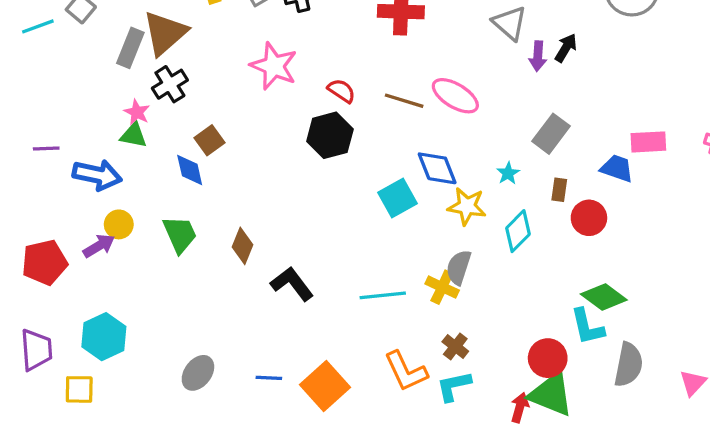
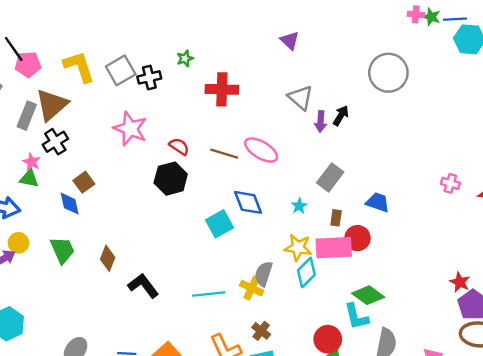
pink rectangle: (648, 142) -> (334, 248), moved, size x1.4
yellow star: (467, 206) -> (298, 248), moved
cyan diamond: (518, 231) -> (306, 273), moved

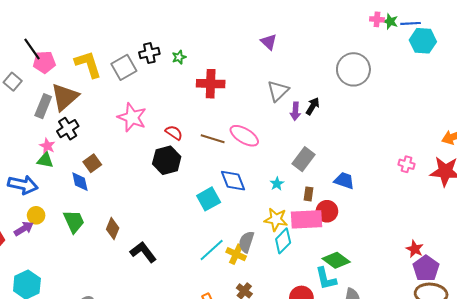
black cross: (149, 77) -> (149, 53), moved
gray triangle: (300, 98) -> (278, 91), turned 35
cyan line: (209, 294) -> (212, 250), moved, turned -36

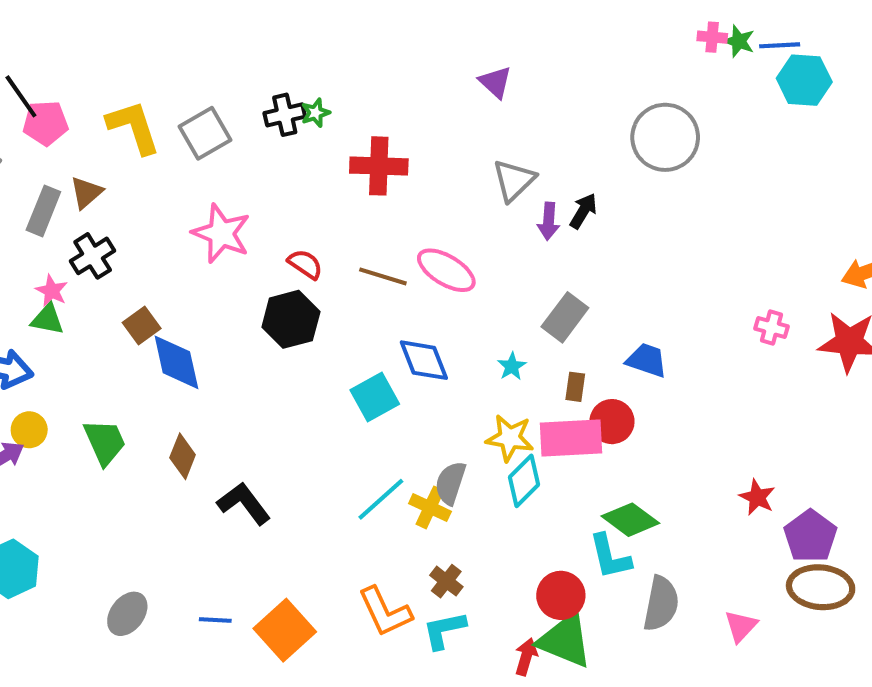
black cross: (149, 53) -> (285, 115), moved
brown triangle: (65, 97) -> (86, 193), size x0.6
blue diamond: (80, 182) -> (176, 362), moved, size x1.4
red star: (415, 249) -> (757, 497), moved

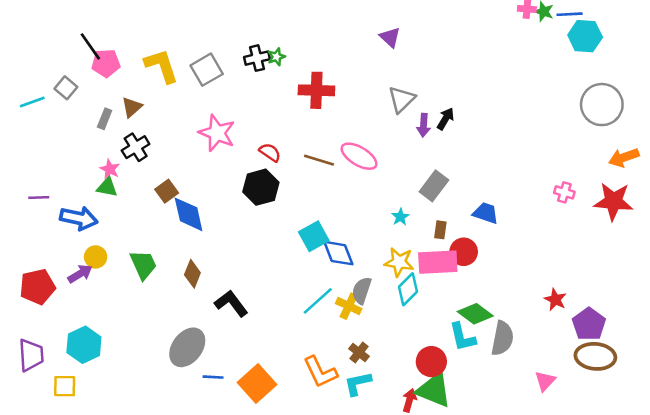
gray circle: (665, 137) -> (602, 105), moved
gray rectangle: (43, 211) -> (105, 119), size x0.7
blue diamond: (424, 360) -> (338, 253), moved
gray semicircle: (661, 604) -> (502, 338), moved
gray ellipse: (127, 614) -> (187, 347), moved, size x1.4

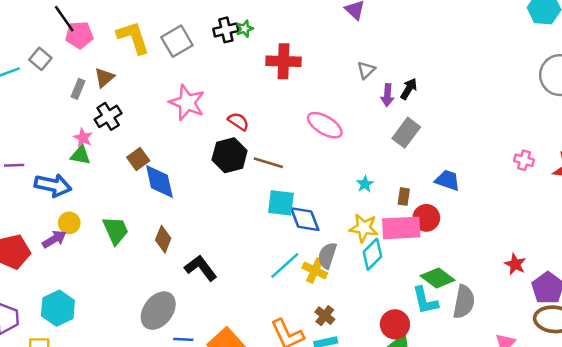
gray triangle: (402, 99) -> (366, 70), size x0.7
brown line: (319, 160) -> (268, 163), moved
gray rectangle: (434, 186) -> (406, 133), moved
cyan square: (314, 236) -> (281, 203), turned 36

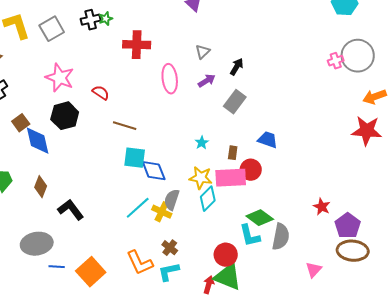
purple arrow: (387, 95) -> (207, 81), moved, turned -126
pink ellipse: (325, 125) -> (170, 79), moved, turned 52
black hexagon: (230, 155) -> (65, 116), moved
pink cross: (524, 160) -> (336, 61), moved, turned -35
gray ellipse: (158, 311) -> (37, 244), turned 44

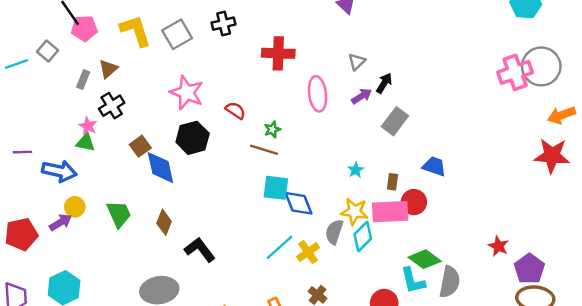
green star: (106, 19) -> (272, 129), moved
pink cross: (336, 61) -> (515, 72), size x1.8
black arrow: (237, 67) -> (384, 83), moved
gray semicircle: (172, 200) -> (334, 232), moved
yellow cross: (162, 212) -> (308, 252), turned 30

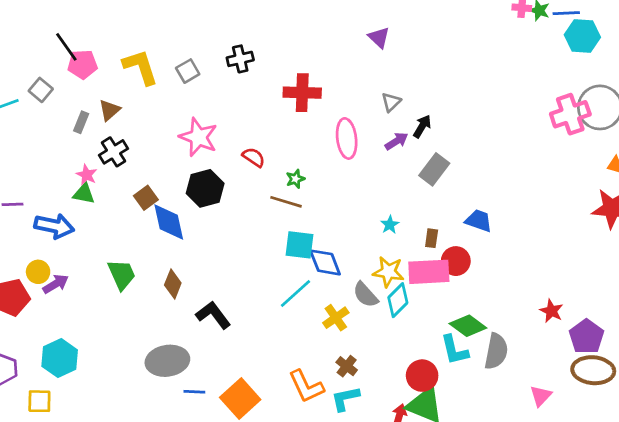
gray square: (177, 34) -> (188, 71), size x0.7
yellow circle: (75, 207) -> (38, 272), moved
gray semicircle: (334, 232) -> (365, 295), turned -60
cyan line: (279, 247) -> (295, 293), moved

